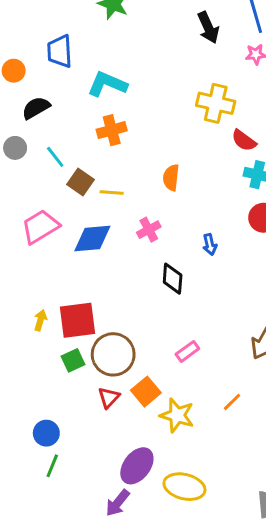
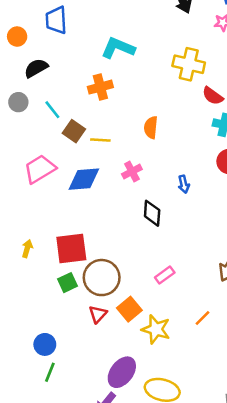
cyan L-shape: (107, 84) -> (118, 48), moved
yellow arrow: (40, 320) -> (27, 249), moved

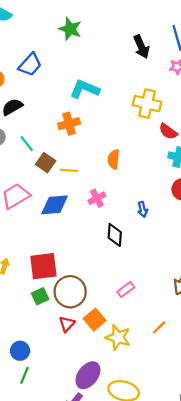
blue trapezoid: (56, 20) -> (30, 65), turned -135

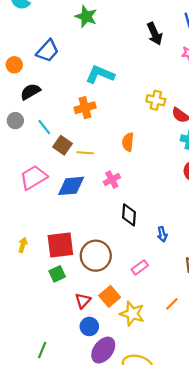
yellow cross: (147, 104) -> (156, 100), moved, size x0.7
blue arrow: (143, 209) -> (162, 234), moved
brown circle: (70, 292) -> (96, 256), moved
blue circle: (20, 351) -> (89, 326), moved

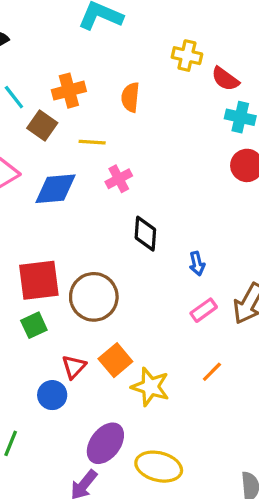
orange cross: (85, 108) -> (69, 91), moved
orange semicircle: (128, 142) -> (130, 97), moved
yellow line: (85, 153) -> (92, 142), moved
pink rectangle: (140, 267) -> (204, 310), moved
blue circle: (89, 326) -> (52, 395), moved

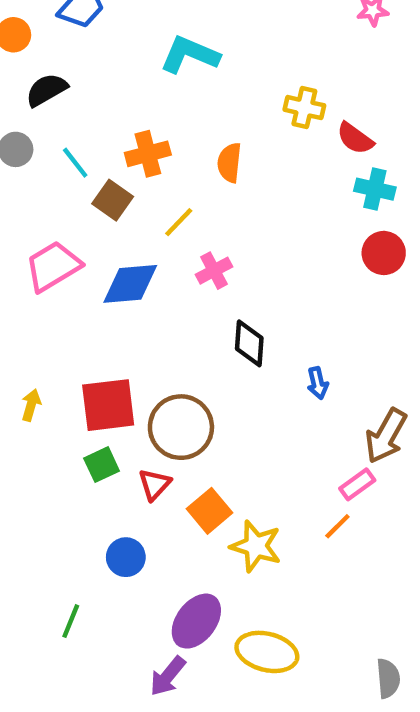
yellow line: (92, 142) -> (179, 222), turned -50
pink rectangle: (204, 310) -> (357, 484), moved
red triangle: (74, 367) -> (154, 484), moved

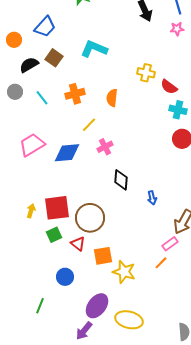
brown square: (113, 200) -> (54, 58), moved
yellow arrow: (31, 405) -> (31, 211), moved
red triangle: (154, 484) -> (78, 244), turned -35
orange square: (210, 511) -> (103, 256), turned 30

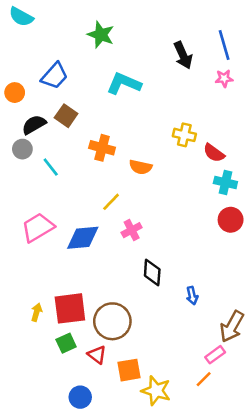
cyan L-shape: (94, 49) -> (124, 84), moved
gray circle: (15, 92) -> (22, 149), moved
orange cross: (75, 94) -> (102, 148), moved, turned 30
orange semicircle: (112, 98) -> (141, 167), turned -84

